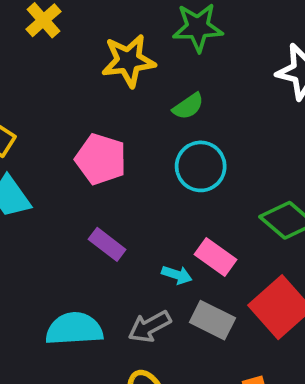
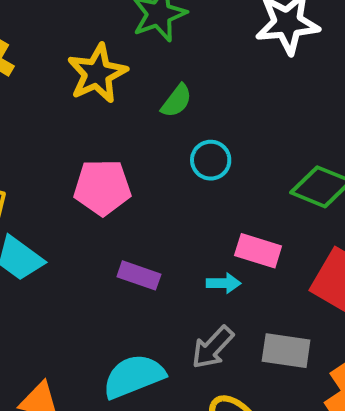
cyan circle: (201, 166) -> (211, 160), size x0.7
gray rectangle: (212, 320) -> (286, 351), moved

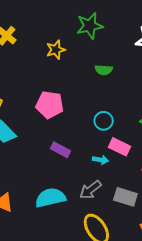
yellow star: (97, 73) -> (56, 50), size x0.7
green semicircle: (176, 101) -> (104, 70), moved, turned 48
cyan circle: (211, 160) -> (104, 121), moved

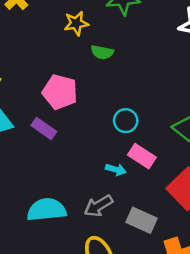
green semicircle: (104, 70) -> (102, 52), moved
purple rectangle: (61, 150) -> (44, 128), moved

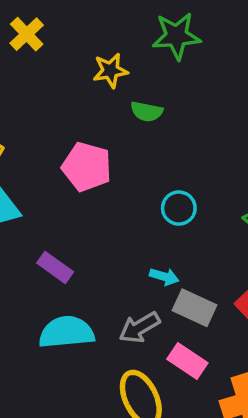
purple rectangle: (44, 128) -> (55, 267), moved
pink rectangle: (142, 156) -> (187, 361), moved
gray rectangle: (142, 220) -> (194, 308), moved

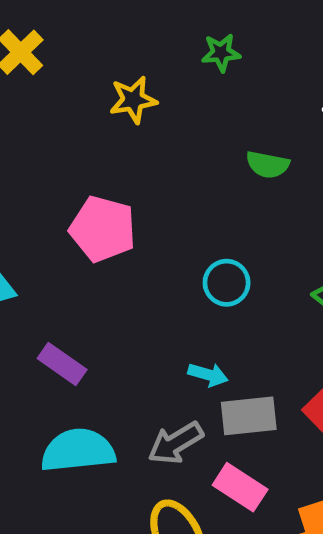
green star: (177, 36) -> (221, 53), size x0.6
green semicircle: (147, 112) -> (268, 165), moved
gray rectangle: (194, 308) -> (249, 416), turned -30

